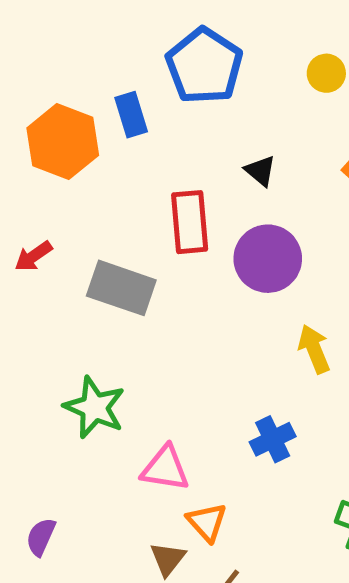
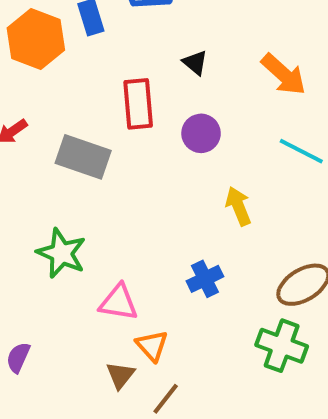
purple circle: (268, 259) -> (201, 133), size x0.7

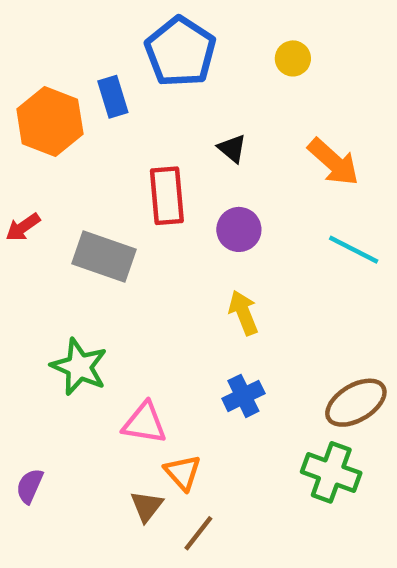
yellow arrow: (238, 206) -> (243, 313), moved

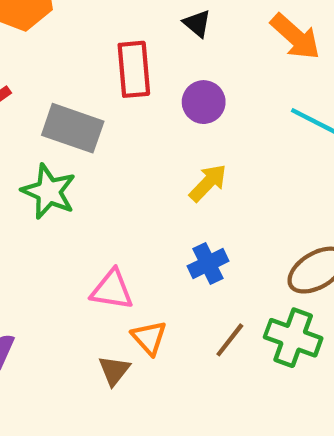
yellow arrow: (243, 313) -> (208, 183), turned 66
green star: (79, 367) -> (49, 192), moved
brown line: (198, 533) -> (230, 340), moved

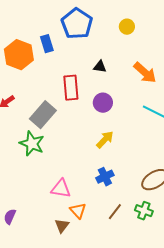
black triangle: (197, 23) -> (100, 67), turned -32
gray rectangle: (73, 128) -> (43, 115), turned -68
green cross: (293, 338) -> (144, 211), size x0.7

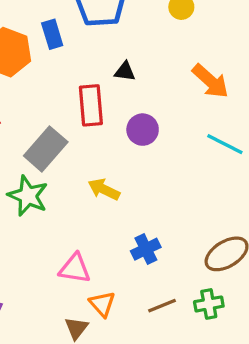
black triangle: (100, 67) -> (125, 71), moved
yellow arrow: (105, 140) -> (104, 189), moved, turned -108
green cross: (144, 211) -> (209, 304), turned -30
brown line: (115, 212) -> (162, 306), turned 30

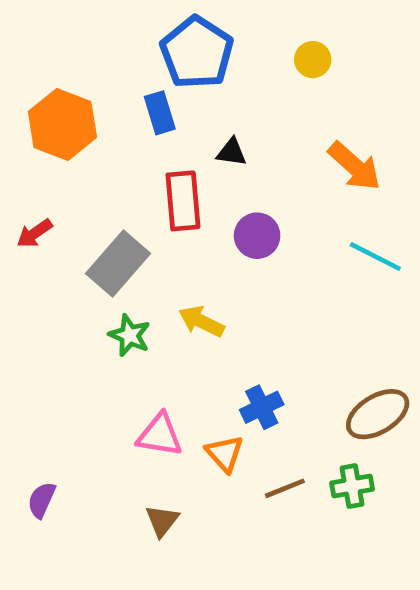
blue rectangle: (52, 34) -> (160, 113), moved
green star: (28, 196) -> (130, 335), moved, size x0.7
orange triangle: (102, 304) -> (225, 454), moved

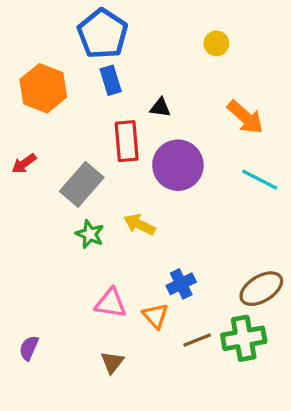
blue pentagon: (197, 53) -> (103, 34), moved
purple circle: (257, 236) -> (178, 165), size x1.6
green cross: (352, 486) -> (244, 338), size x1.5

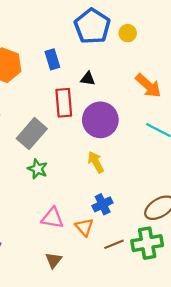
blue pentagon: (103, 34) -> (92, 26), moved
yellow arrow: (139, 225) -> (96, 162), moved, turned 35

